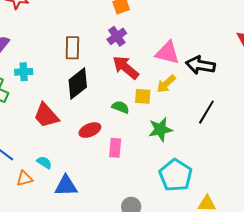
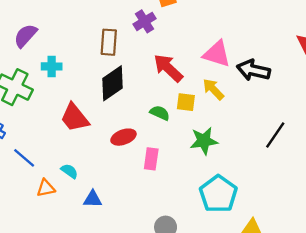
purple cross: (117, 36) -> (145, 21), moved
yellow arrow: (166, 84) -> (213, 89), turned 85
black line: (206, 112) -> (275, 135), moved
blue triangle: (66, 186) -> (93, 199), size x0.7

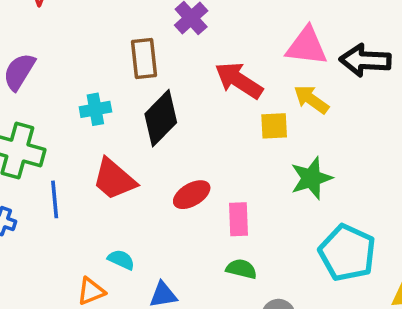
cyan cross: (52, 66) -> (95, 109), moved
green semicircle: (160, 113) -> (241, 269), moved
blue line: (24, 158) -> (55, 199), moved, turned 55

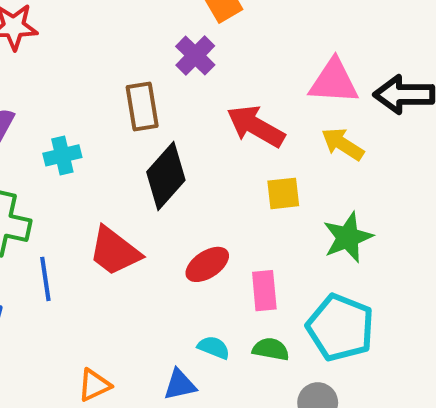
cyan cross: (95, 109) -> (62, 155), moved
yellow square: (274, 126) -> (283, 193), moved
cyan pentagon: (347, 253) -> (340, 328), moved
cyan semicircle: (121, 260) -> (214, 347), moved

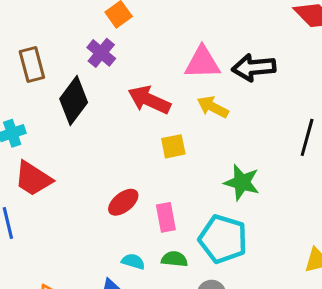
brown rectangle: (142, 106) -> (32, 64), moved
black diamond: (166, 176) -> (74, 101), moved
green star: (348, 237) -> (242, 182), moved, turned -30
red trapezoid: (115, 251) -> (33, 179), moved

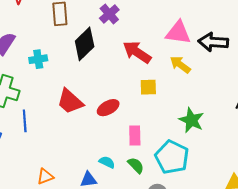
red trapezoid: (33, 179) -> (70, 101), moved
red ellipse: (123, 202) -> (108, 108), moved
green semicircle: (174, 259) -> (136, 165), turned 30

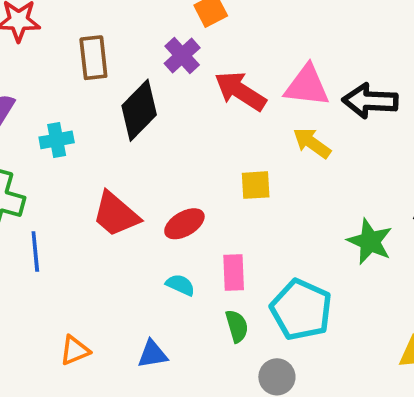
red arrow: (137, 52) -> (240, 91), moved
green star: (191, 120) -> (370, 241), moved
cyan semicircle: (107, 162) -> (180, 285), moved
green semicircle: (136, 165) -> (237, 326), turned 30

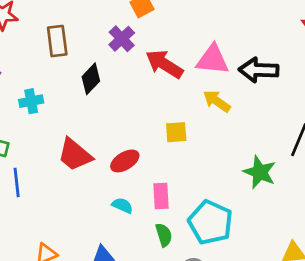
black diamond: (139, 110) -> (91, 79), size x0.7

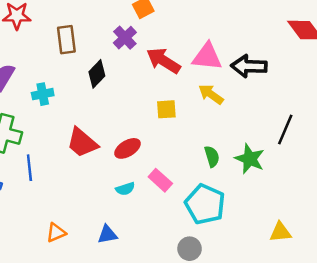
yellow square: (176, 132) -> (166, 109), moved
pink rectangle: (161, 196) -> (160, 180), turned -45
cyan semicircle: (122, 205) -> (125, 189), turned 138
green semicircle: (164, 235) -> (212, 156), moved

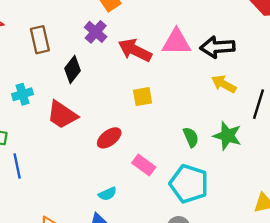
yellow arrow: (211, 94) -> (224, 84), moved
red trapezoid: (82, 143) -> (62, 115), moved
cyan semicircle: (125, 189) -> (107, 194), moved

